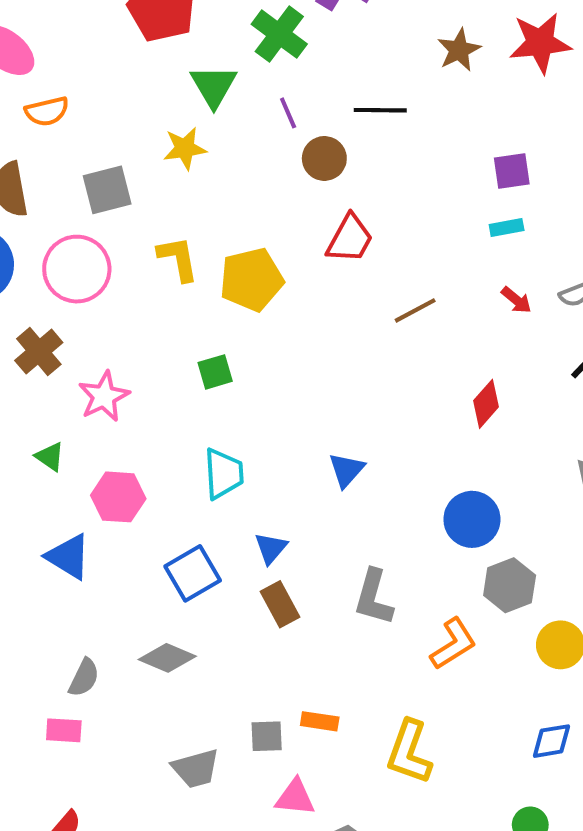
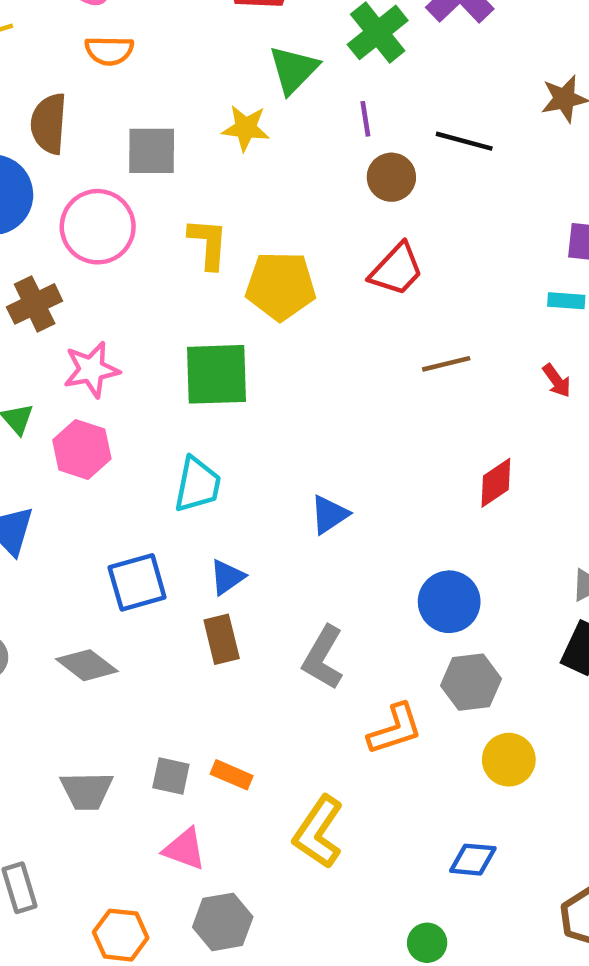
green square: (215, 372) -> (216, 374), size x1.8
pink hexagon: (118, 497) -> (82, 449), moved

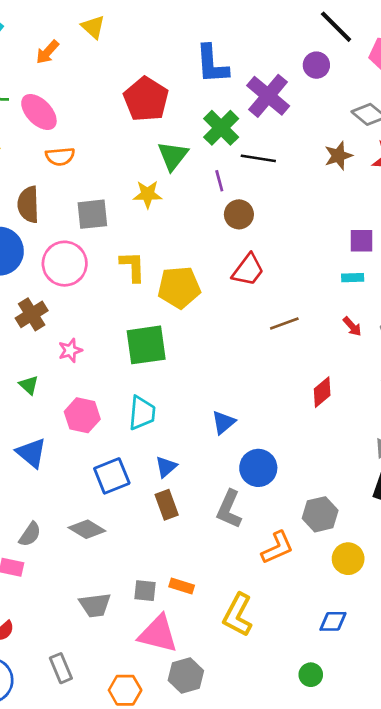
black line: (464, 141) -> (258, 158), moved
pink star: (91, 370) -> (70, 350), size x0.7
pink hexagon: (82, 449) -> (82, 415), moved
blue circle: (449, 602) -> (258, 468), moved
pink triangle: (185, 849) -> (158, 634), size x1.5

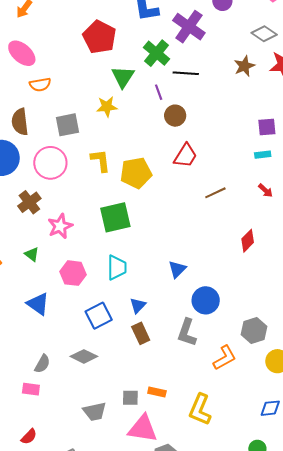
pink star: (70, 350) -> (60, 226), size x1.4

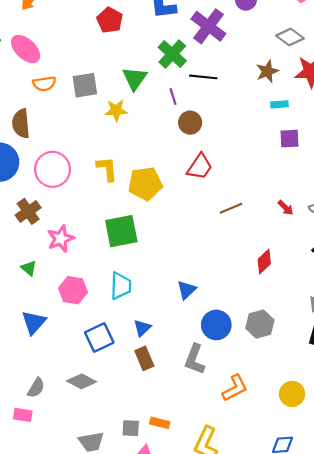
red pentagon: (100, 37) -> (110, 20), moved, size x0.7
gray square: (68, 125) -> (85, 85), moved
cyan rectangle: (263, 155) -> (279, 104), moved
blue triangle: (38, 304) -> (34, 322), turned 35
gray hexagon: (254, 330) -> (260, 324), moved

